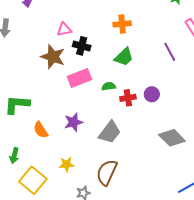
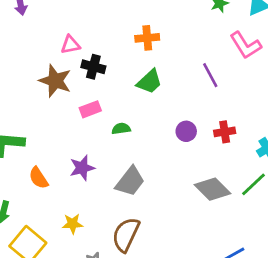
pink rectangle: (79, 78) -> (90, 109), size x0.7
green semicircle: (109, 86) -> (121, 129), moved
red cross: (128, 98) -> (225, 132), moved

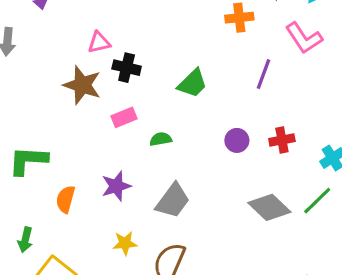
orange cross: (147, 38) -> (239, 18), moved
purple line: (210, 75) -> (264, 74), turned 50
orange semicircle: (39, 178) -> (65, 199), turned 50
yellow star: (73, 224) -> (125, 243), moved

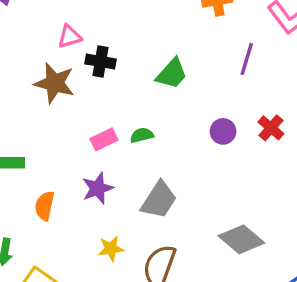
pink rectangle: (124, 117) -> (104, 139), moved
red cross: (282, 140) -> (271, 128), turned -35
gray diamond: (269, 207) -> (241, 239), moved

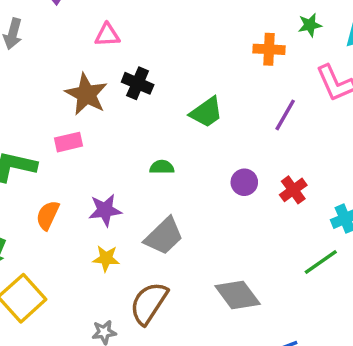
pink triangle: (69, 37) -> (107, 35), moved
pink rectangle: (104, 139) -> (69, 142), moved
yellow star: (111, 249) -> (106, 258), moved

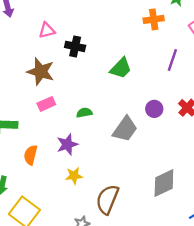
black cross: (138, 83) -> (75, 46), moved
pink rectangle: (69, 142) -> (46, 104), moved
green semicircle: (162, 167) -> (84, 113), moved
gray trapezoid: (164, 236) -> (125, 129), moved
gray diamond: (238, 295) -> (164, 183), turned -68

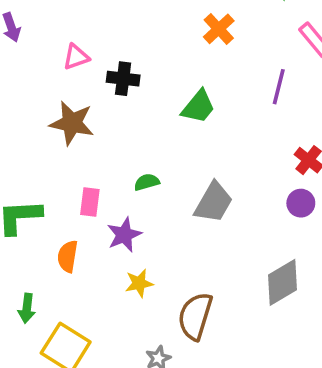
orange cross: (154, 19) -> (219, 29), moved, turned -30
pink rectangle: (46, 104) -> (90, 202), moved, turned -54
purple circle: (154, 109) -> (301, 203), moved

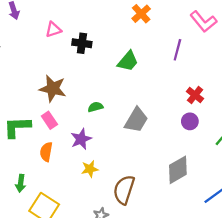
brown star: (72, 123) -> (53, 89), moved
pink rectangle: (90, 202) -> (49, 120), moved, turned -42

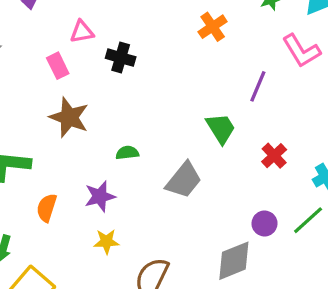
green trapezoid: (128, 61) -> (221, 128), moved, turned -80
pink rectangle: (49, 120) -> (58, 66), moved
purple circle: (190, 121) -> (265, 223), moved

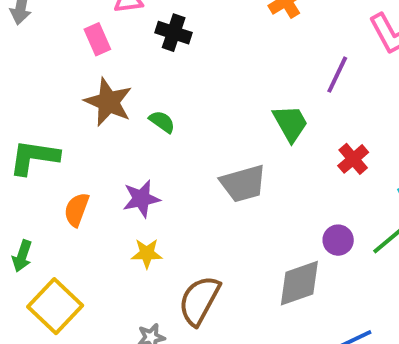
green semicircle: (127, 153) -> (162, 122), moved, turned 40
gray trapezoid: (184, 180) -> (243, 184), turned 33

